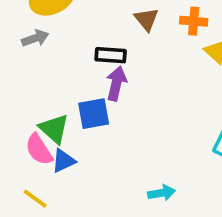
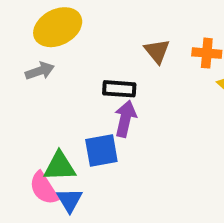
green triangle: (54, 129) -> (60, 166), turned -44
blue triangle: (63, 161) -> (70, 200), turned -36

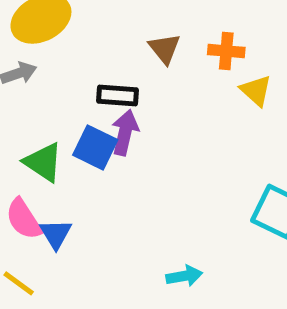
blue square: (101, 150) -> (95, 147), moved, turned 36
green triangle: (60, 166) -> (43, 162), moved, turned 36

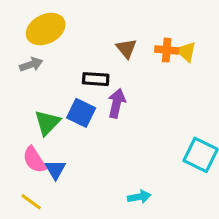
yellow triangle: (256, 91) -> (186, 52), moved
purple arrow: (125, 133) -> (117, 103), moved
green triangle: (43, 162) -> (47, 123), turned 40

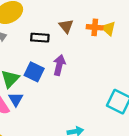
black rectangle: (96, 79) -> (40, 38), moved
blue triangle: (55, 169) -> (16, 99), moved

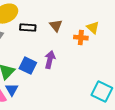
orange cross: (95, 27) -> (81, 38), moved
black rectangle: (40, 38) -> (28, 28), moved

